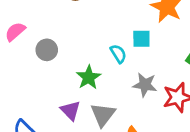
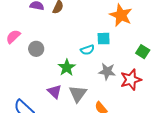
cyan semicircle: (118, 54) -> (87, 50), turned 104

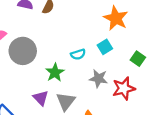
cyan square: (104, 39) -> (105, 47), moved, turned -32
gray circle: (36, 49) -> (23, 51), size x1.6

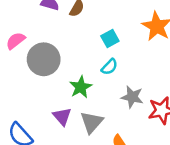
cyan square: (105, 47) -> (110, 38), moved
cyan semicircle: (78, 54) -> (109, 67), turned -32

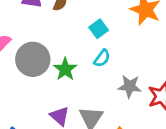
green star: (81, 87) -> (65, 69), moved

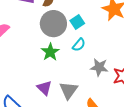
gray circle: (33, 59) -> (53, 24), moved

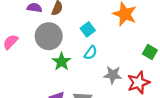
gray circle: (53, 24) -> (49, 36), moved

